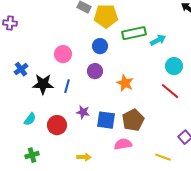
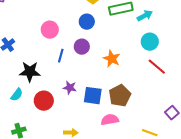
cyan circle: (174, 66) -> (150, 42), moved
black star: (43, 84) -> (30, 72), moved
blue line: (67, 86) -> (61, 56), moved

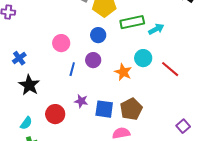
cyan circle: (150, 42) -> (143, 58), moved
red line: (157, 67) -> (170, 69), moved
black star: (30, 72) -> (29, 85), moved, turned 30
cyan semicircle: (17, 95) -> (26, 123), moved

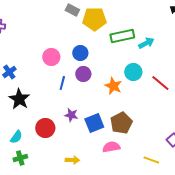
blue circle: (98, 35) -> (80, 53), moved
blue square: (104, 109) -> (94, 123), turned -30

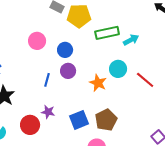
pink circle: (51, 57) -> (37, 41), moved
purple star: (71, 115) -> (48, 112), moved

